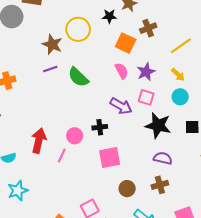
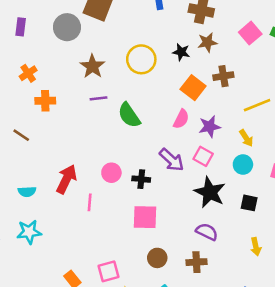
brown star: (52, 44) -> (92, 66), moved
pink semicircle: (122, 71) -> (181, 119), turned 42
pink circle: (75, 136) -> (111, 173), moved
pink line: (62, 156) -> (90, 202), turned -32

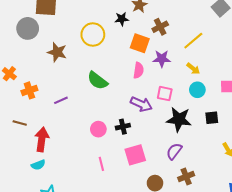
purple line: (98, 98) -> (61, 100), moved
purple star: (210, 127) -> (162, 59), moved, turned 30
red arrow: (66, 179) -> (42, 139), moved
pink line: (90, 202) -> (101, 164), moved
purple semicircle: (207, 232) -> (174, 151), moved, turned -60

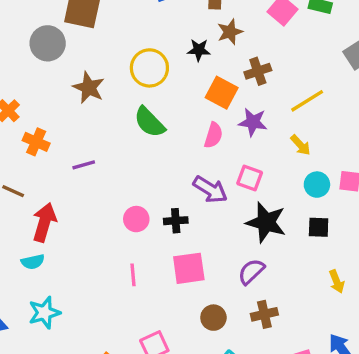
green semicircle: (97, 81) -> (149, 122), moved
orange cross: (29, 90) -> (36, 142), turned 35
cyan circle: (197, 90) -> (317, 185), moved

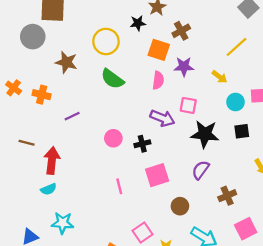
yellow line: (307, 101) -> (237, 47), moved
orange cross: (36, 142) -> (42, 95), moved
pink circle: (136, 219) -> (113, 138), moved
cyan star: (44, 313) -> (63, 223), turned 30
brown cross: (264, 314) -> (227, 196), moved

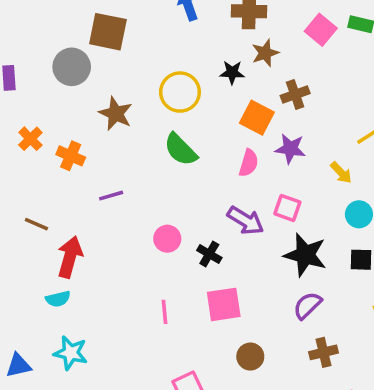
black cross: (142, 144) -> (209, 254), turned 35
purple semicircle: (201, 170) -> (307, 305), moved

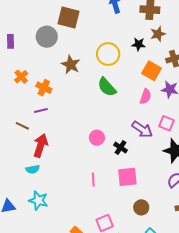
purple line: (111, 196) -> (41, 110), moved

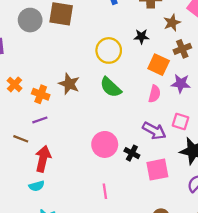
brown star: (158, 34) -> (172, 23), moved
gray circle: (47, 37) -> (30, 20), moved
brown star: (71, 65) -> (69, 84), moved
pink circle: (97, 138) -> (105, 144), size x1.5
pink square: (127, 177) -> (157, 170), moved

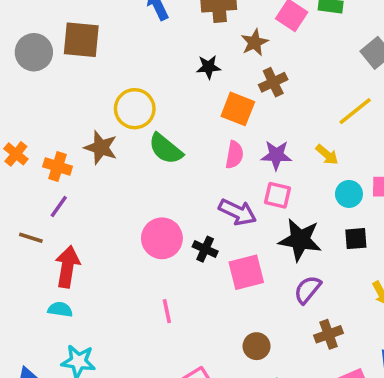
yellow circle: (109, 50) -> (135, 109), moved
purple star: (181, 84) -> (276, 155), moved
purple line: (40, 120) -> (59, 207), turned -32
cyan semicircle: (37, 186) -> (60, 309), turned -152

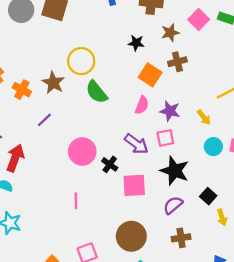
pink square: (277, 195) -> (165, 138), turned -36
purple line: (59, 207) -> (44, 120), moved
black square: (356, 239) -> (208, 196), moved, turned 35
brown circle: (257, 346) -> (131, 236), size x1.6

